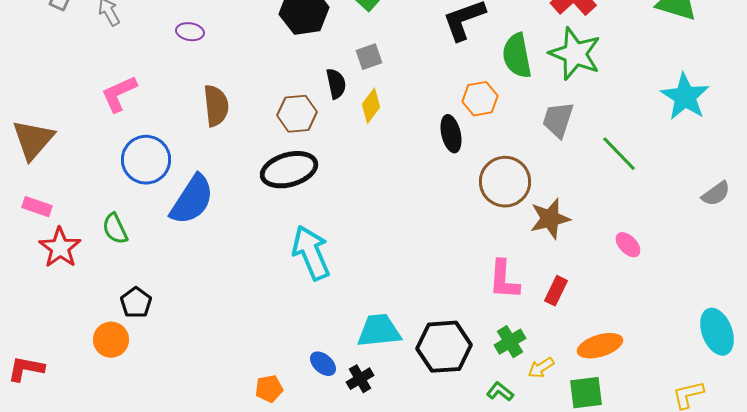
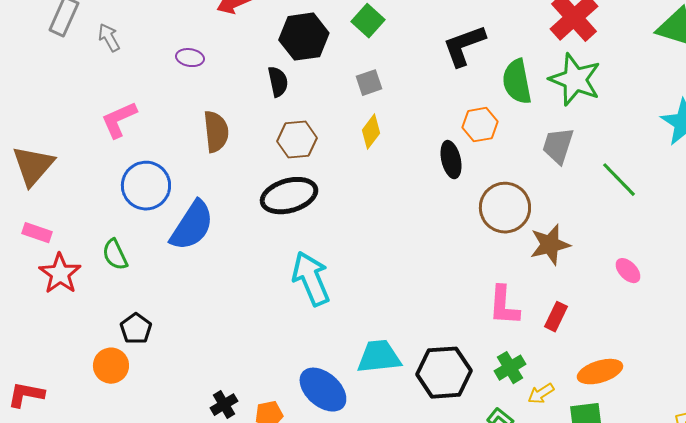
black semicircle: (336, 84) -> (278, 82), moved
blue ellipse: (323, 364) -> (323, 390), size x1.8
black cross: (360, 379) -> (224, 405), moved

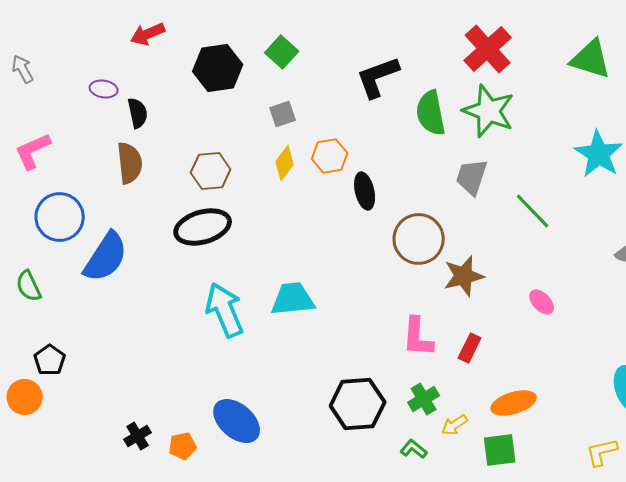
black semicircle: (278, 82) -> (138, 113), moved
orange hexagon: (480, 125) -> (330, 156), moved
cyan trapezoid: (379, 357) -> (293, 299), moved

